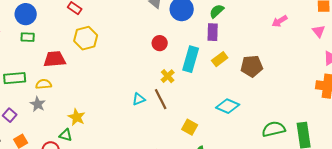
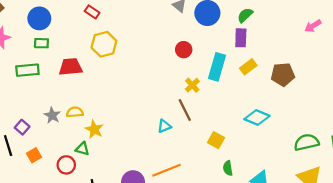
green rectangle: (15, 78) -> (27, 70), moved
yellow semicircle: (44, 84) -> (75, 112), moved
cyan triangle: (139, 99) -> (164, 126), moved

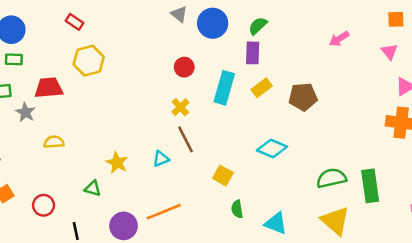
yellow cross: (192, 85) -> (180, 107), moved
gray star: (52, 115) -> (25, 112), moved
yellow star: (94, 129) -> (117, 163), moved
green triangle: (82, 149) -> (93, 188), moved

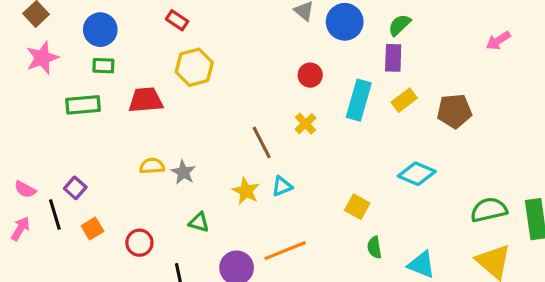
gray star: (25, 112) -> (183, 172), moved
brown line: (186, 139) -> (262, 142), moved
yellow star: (117, 163) -> (246, 191), moved

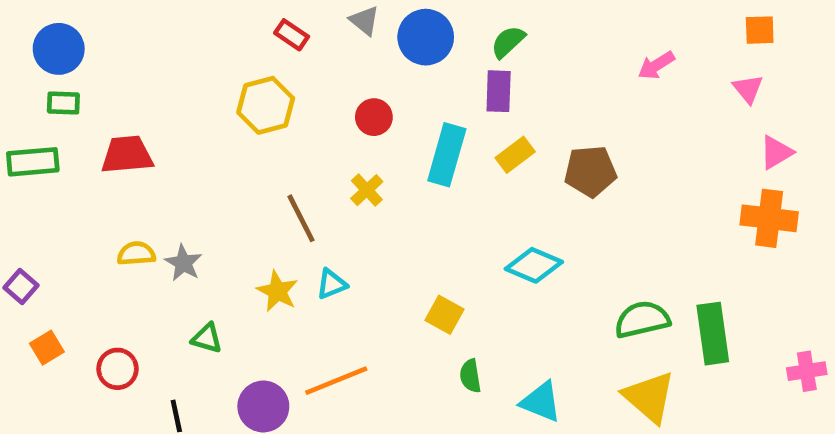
red rectangle: (177, 20) -> (292, 35), moved
yellow hexagon: (194, 67) -> (266, 105), moved

